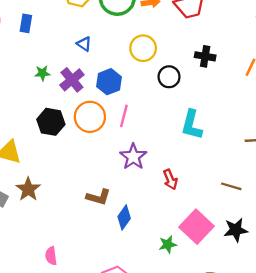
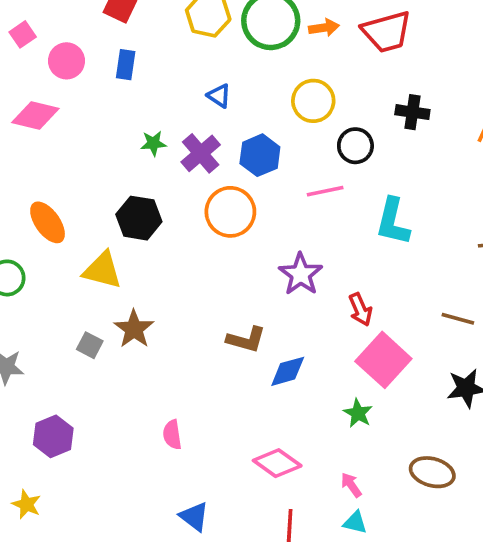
pink line: (124, 116) -> (325, 191), moved, turned 65
black hexagon: (51, 122) -> (139, 218), moved
blue diamond: (124, 217) -> (288, 371), turned 40
pink square: (196, 227) -> (383, 360), moved
green star: (168, 244) -> (358, 413), turned -30

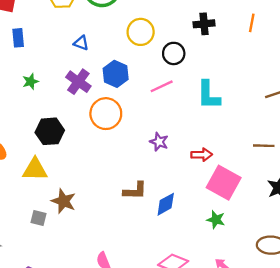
green star: (153, 143) -> (31, 81), moved
purple star: (301, 274) -> (159, 142), size x0.7
red arrow: (360, 310) -> (202, 155), turned -54

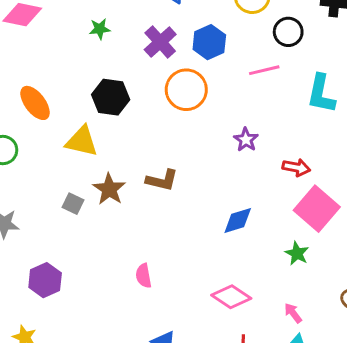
brown L-shape: (135, 191) -> (162, 180), moved

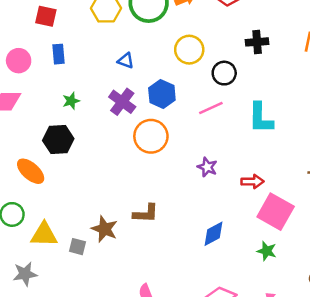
black hexagon: (111, 97) -> (58, 140), moved
yellow triangle: (82, 141) -> (44, 234), moved

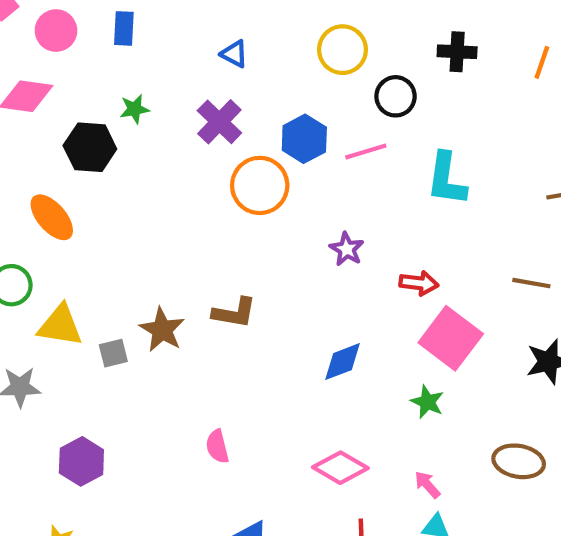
blue hexagon: (162, 94) -> (304, 139), moved
black hexagon: (58, 140) -> (90, 147), moved
gray square: (77, 247) -> (113, 353), turned -36

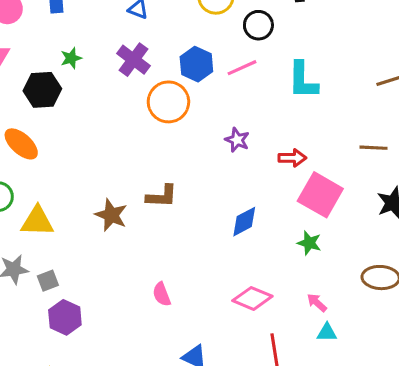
gray square: (113, 353) -> (48, 281), moved

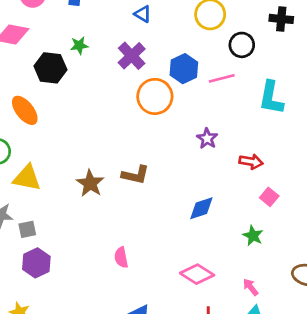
pink square: (320, 195) -> (269, 197), size x0.5

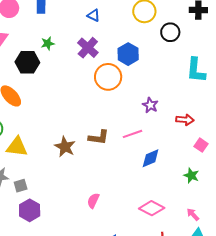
pink line: (222, 78) -> (132, 134), moved
pink semicircle: (121, 257) -> (93, 201), turned 42

